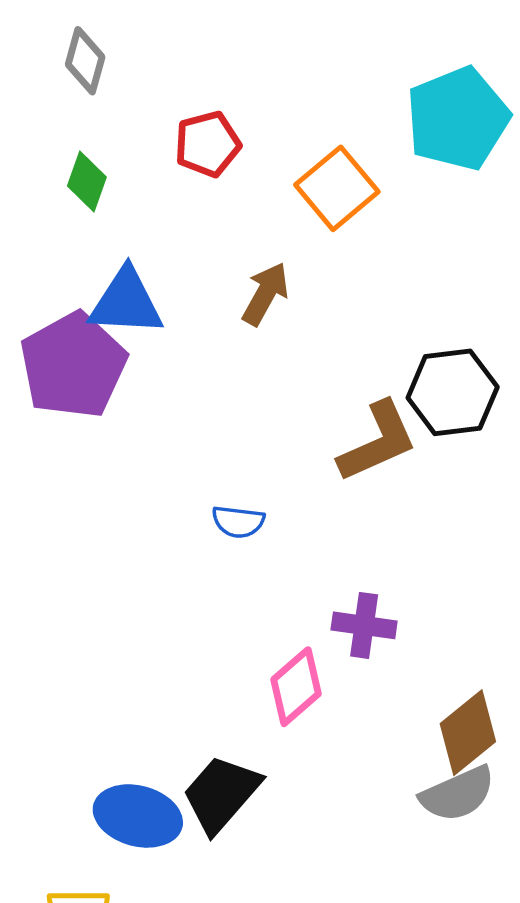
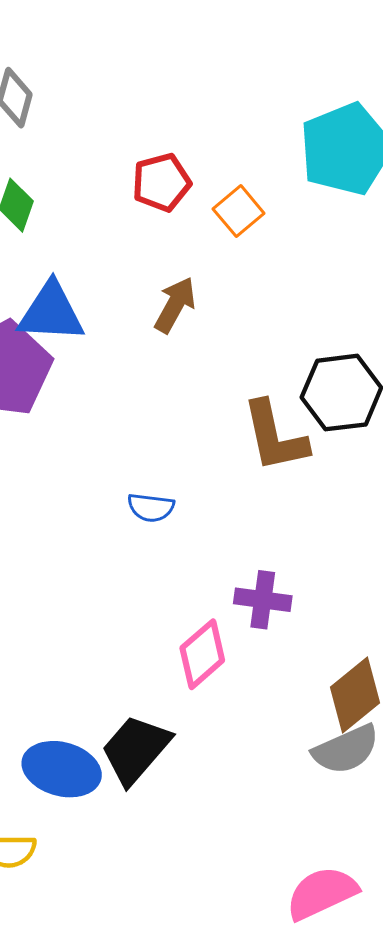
red pentagon: (208, 144) -> (161, 182), moved
orange square: (337, 188) -> (239, 211), size x0.7
brown L-shape: (378, 442) -> (275, 436), turned 102

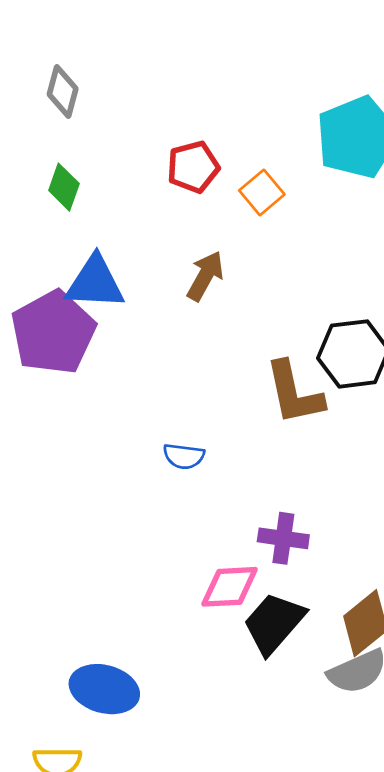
pink diamond: (202, 654) -> (230, 587), turned 38
black trapezoid: (136, 749) -> (274, 623), moved

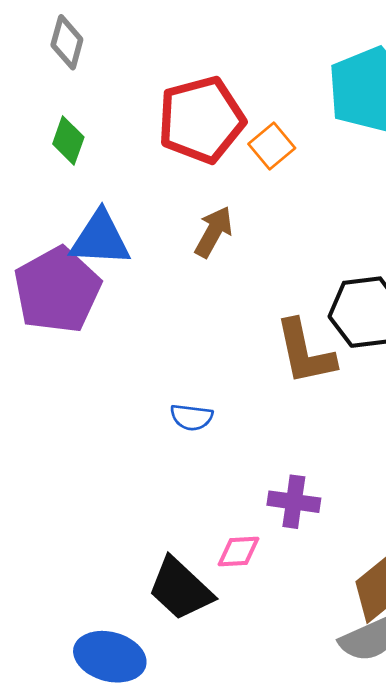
red pentagon: (193, 167) -> (201, 120), size x1.6
pink diamond: (230, 587) -> (239, 552), size x0.7
black trapezoid: (274, 623) -> (180, 589), moved, turned -88

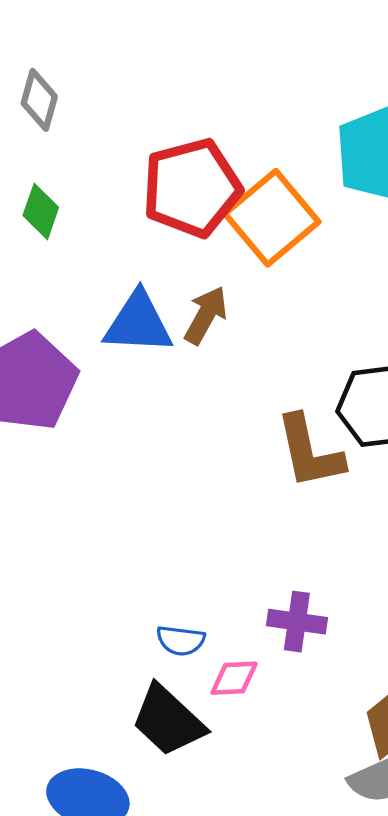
orange square: (272, 146) -> (272, 218), size x1.8
blue triangle: (100, 239) -> (138, 323), moved
blue semicircle: (191, 417) -> (181, 640), moved

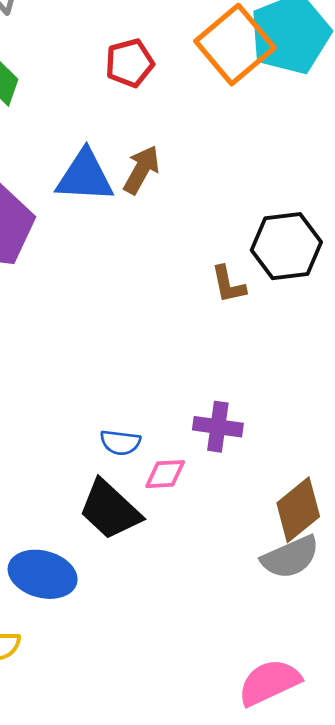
red pentagon: (192, 188) -> (130, 63), size x0.6
orange square: (272, 218) -> (235, 45), moved
brown L-shape: (309, 452) -> (228, 284), size x0.6

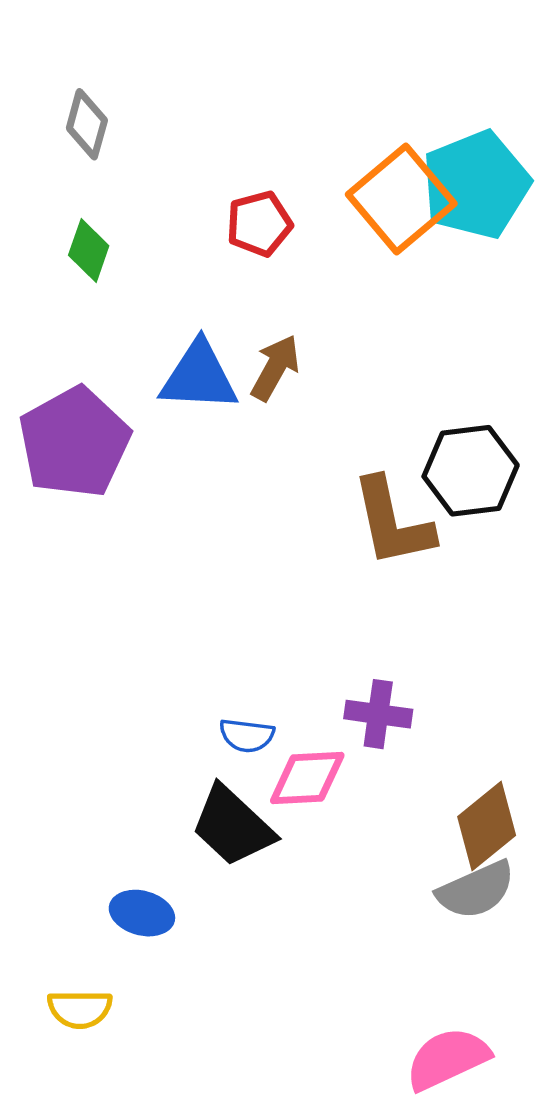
brown L-shape: (228, 284) -> (392, 522), size x1.8
pink diamond: (165, 474) -> (307, 778), size x1.4
blue ellipse: (43, 574) -> (142, 913), size x0.7

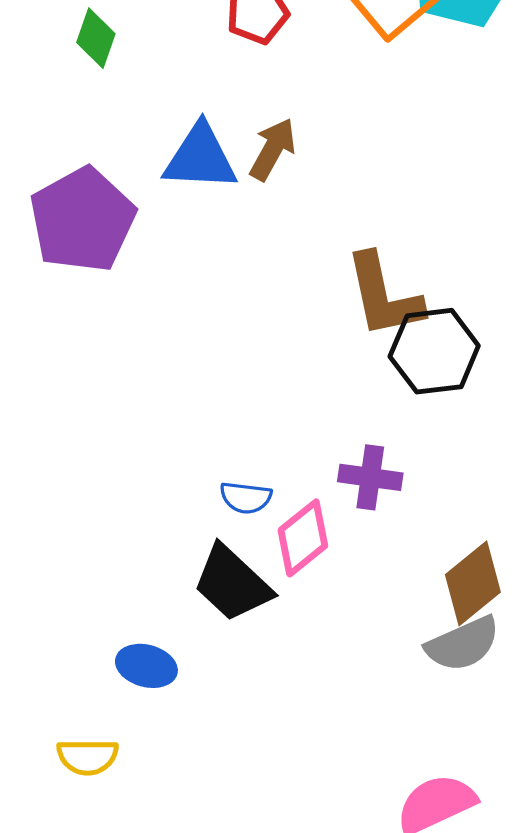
black hexagon: (471, 471) -> (434, 351), moved
pink diamond: (307, 778) -> (303, 538), turned -36

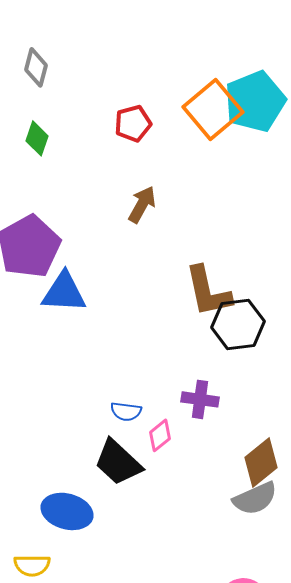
blue triangle: (200, 158) -> (64, 292), moved
pink diamond: (303, 538) -> (160, 435), size x0.7
blue ellipse: (146, 666) -> (67, 511), size x1.4

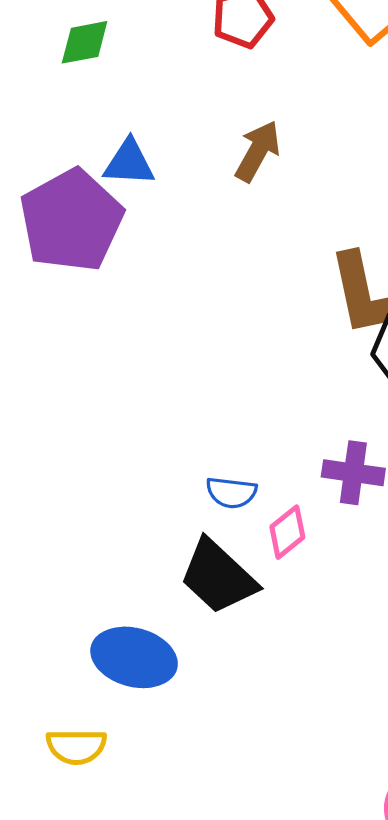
green diamond: (37, 138) -> (85, 42), turned 60
blue triangle: (64, 292) -> (129, 163), moved, size x0.7

